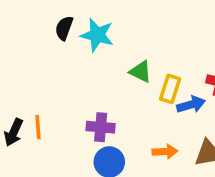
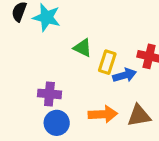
orange arrow: (165, 152) -> (103, 114), size x1.4

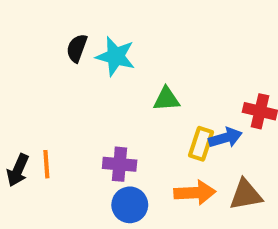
green triangle: (83, 48) -> (166, 99), turned -30
yellow rectangle: (107, 62) -> (201, 144), moved

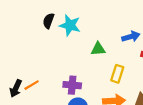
blue arrow: (225, 138) -> (131, 37), moved
orange line: (46, 164) -> (32, 85), turned 63

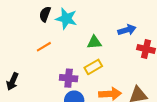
yellow rectangle: (117, 74) -> (93, 67), moved, turned 42
orange line: (32, 85) -> (44, 47), moved

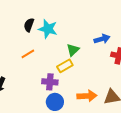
green triangle: (94, 42) -> (73, 50), turned -40
yellow rectangle: (93, 67) -> (65, 66), moved

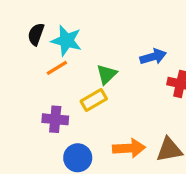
orange line: (28, 54) -> (57, 68), moved
purple cross: (50, 82) -> (55, 119), moved

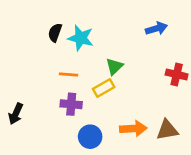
blue arrow: (153, 57) -> (156, 29), moved
orange line: (57, 68) -> (68, 74), moved, turned 36

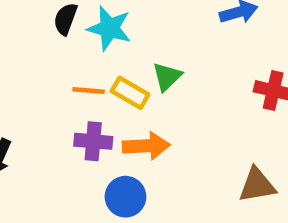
yellow rectangle: (104, 88) -> (130, 93), moved, turned 60
orange arrow: (133, 129) -> (146, 146), moved

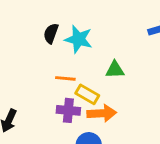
green triangle: (167, 77) -> (115, 70), turned 42
yellow rectangle: (130, 93) -> (87, 94), moved

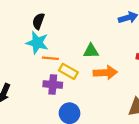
cyan star: (79, 39) -> (37, 43), moved
orange arrow: (102, 113) -> (105, 73), moved

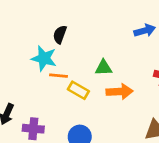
black semicircle: (38, 21) -> (60, 34), moved
purple cross: (53, 85) -> (33, 129), moved

